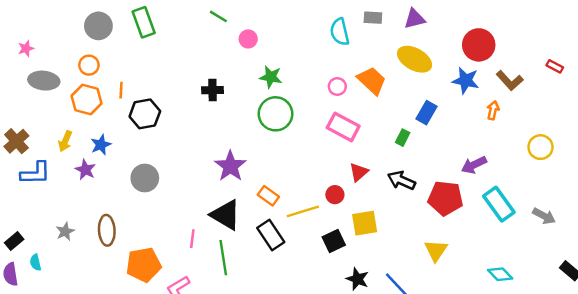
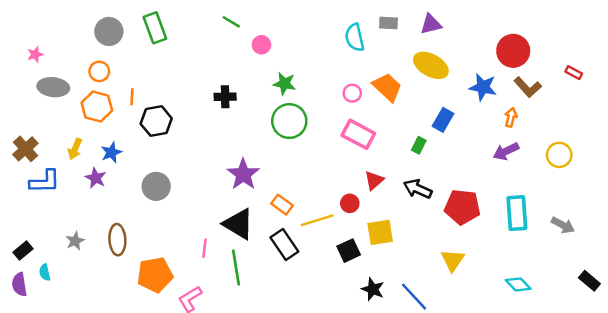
red circle: (479, 45) -> (513, 51), moved
purple arrow: (474, 165) -> (506, 151), moved
cyan rectangle: (499, 204) -> (517, 213), turned 32

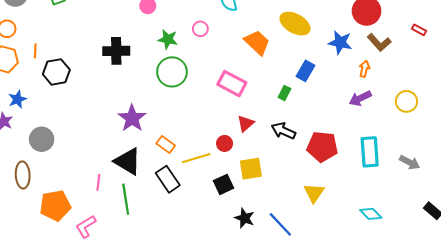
pink circle: (352, 93) -> (200, 29), moved
black cross: (225, 97) -> (116, 51), size x1.4
gray circle: (156, 186) -> (42, 139), moved

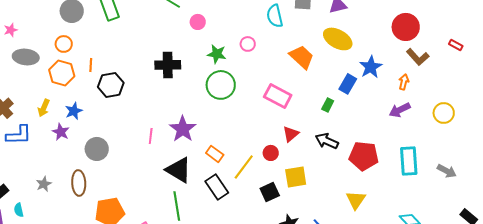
blue star: (340, 43) -> (371, 67), moved, turned 30
yellow line: (196, 158) -> (244, 167), turned -36
pink line: (98, 182) -> (151, 136), moved

